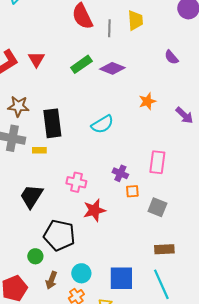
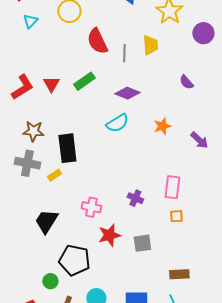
green rectangle: (81, 64) -> (84, 81), moved
cyan semicircle: (102, 124) -> (117, 123), moved
yellow rectangle: (39, 150) -> (54, 175), turned -32
orange square: (132, 191) -> (176, 216), moved
gray square: (157, 207) -> (142, 243), moved, turned -30

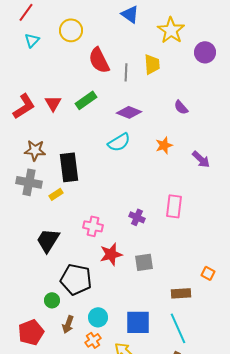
purple semicircle: (186, 82) -> (181, 107), moved
orange square: (176, 216) -> (208, 273), moved, turned 32

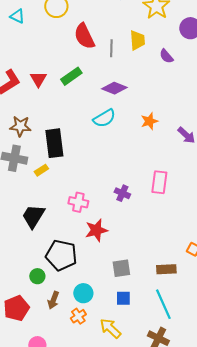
cyan triangle: (32, 40) -> (17, 16), turned -49
purple semicircle: (181, 107) -> (166, 56), moved
gray square: (144, 262) -> (121, 268), moved
blue square: (138, 322) -> (123, 298), size x0.6

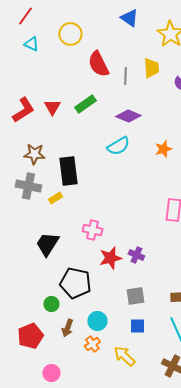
purple cross: (122, 193) -> (136, 255), moved

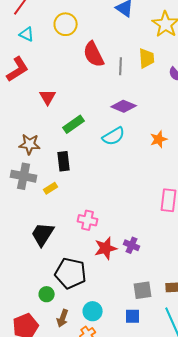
green rectangle: (85, 104) -> (74, 124), moved
red L-shape: (23, 110) -> (18, 69), moved
black rectangle: (68, 171) -> (64, 161), size x0.7
gray square: (135, 296) -> (143, 290), moved

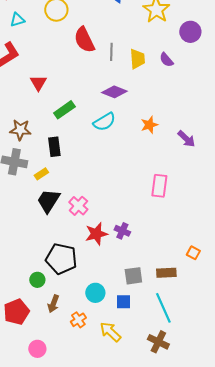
cyan triangle: (27, 34) -> (17, 20), turned -42
yellow trapezoid: (147, 58) -> (137, 59), moved
pink cross: (88, 220) -> (78, 206), turned 30
black trapezoid: (43, 234) -> (48, 201), moved
cyan circle: (93, 311) -> (95, 293), moved

